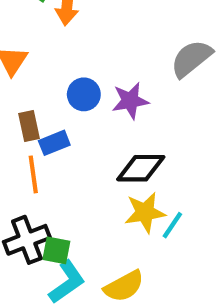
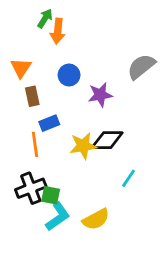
blue circle: (84, 94) -> (69, 75), moved
brown rectangle: (29, 126) -> (32, 96), moved
yellow star: (145, 212) -> (83, 146), moved

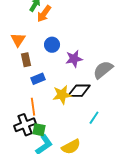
orange arrow: (58, 31) -> (44, 14), turned 30
gray semicircle: (141, 67) -> (103, 70), moved
orange line: (35, 144) -> (33, 107), moved

